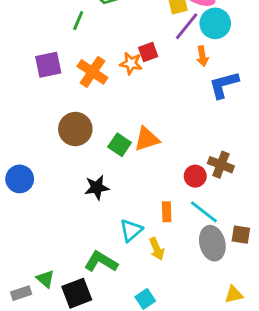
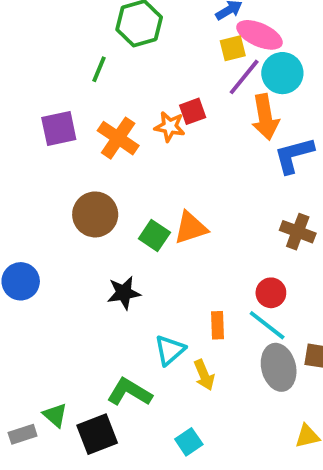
orange arrow: (202, 56) -> (265, 117), size x1.6
brown cross: (221, 165) -> (298, 232), moved
red circle: (195, 176) -> (271, 293), moved

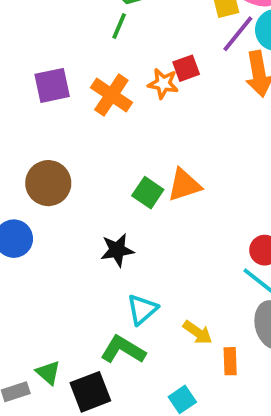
green line: (99, 69) -> (119, 26), moved
brown circle: (95, 214) -> (48, 183), moved
orange rectangle: (217, 325) -> (230, 361), moved
cyan triangle: (170, 350) -> (142, 309), moved
yellow arrow: (204, 375) -> (198, 332), turned -32

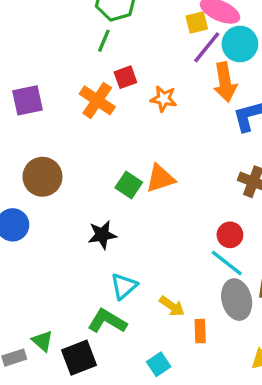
red square: (186, 68) -> (125, 77), moved
orange star: (163, 84) -> (164, 99), moved
purple square: (52, 85) -> (28, 100), moved

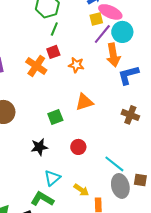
green line: (104, 41) -> (54, 29), moved
orange triangle: (160, 178) -> (84, 102), moved
green square: (129, 185) -> (55, 117), turned 35
red circle: (230, 235) -> (78, 147), moved

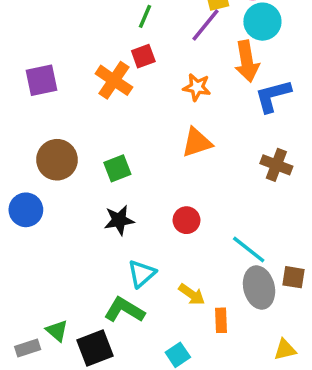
purple line: (102, 34) -> (205, 25), moved
orange star: (76, 65) -> (197, 87), moved
green square: (55, 117) -> (117, 168), moved

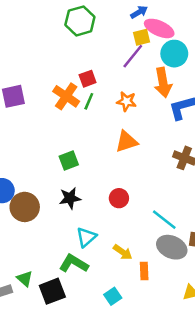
green line: (145, 16) -> (89, 101), moved
brown circle: (57, 160) -> (25, 207), moved
gray ellipse: (259, 288) -> (172, 247), turned -52

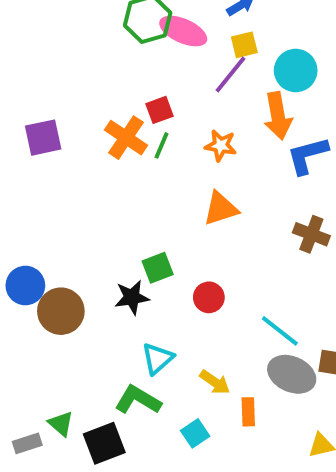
pink ellipse: (159, 28) -> (183, 31), moved
green square: (69, 160) -> (158, 268), moved
cyan square: (113, 296) -> (195, 433), moved

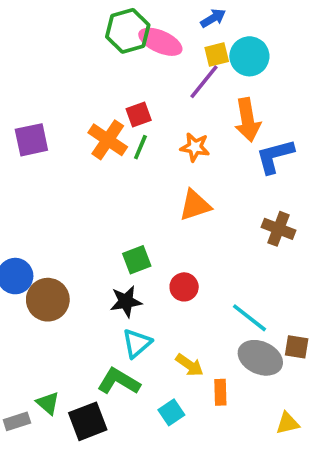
cyan circle: (296, 70) -> (249, 56), moved
black star: (132, 297) -> (126, 301), moved

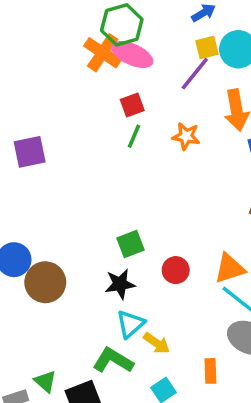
pink ellipse: (160, 42) -> (132, 54), moved
purple square: (31, 140) -> (30, 152), moved
orange cross: (108, 140) -> (103, 53), moved
orange triangle: (195, 205) -> (230, 268), moved
yellow arrow: (189, 365) -> (157, 343), moved

